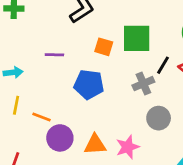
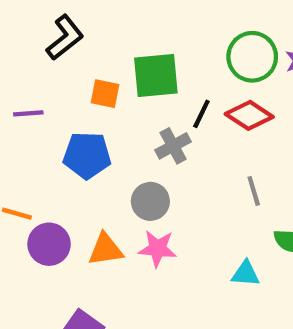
gray circle: (159, 118) -> (150, 201), moved
pink star: (128, 147) -> (158, 249), turned 30

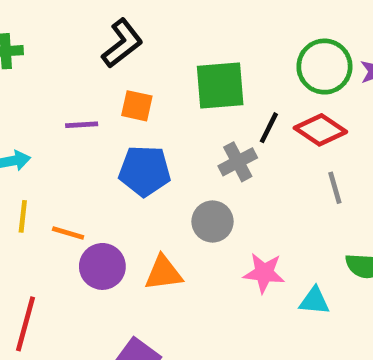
orange square: (105, 94) -> (137, 106), moved
gray line: (254, 191) -> (335, 188), moved
pink star: (158, 249) -> (264, 273), moved

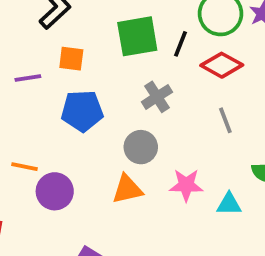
black line: (269, 128) -> (181, 44), moved
gray line: (335, 188) -> (225, 120), moved
orange triangle: (163, 273) -> (127, 189), moved

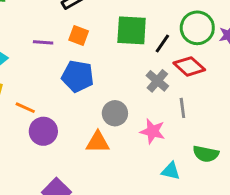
gray cross: (157, 97) -> (157, 81), moved, turned -30
pink star: (186, 185) -> (153, 131), moved

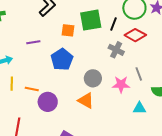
orange square: (79, 36) -> (68, 30), moved
blue pentagon: (78, 76) -> (62, 59), turned -30
gray line: (182, 108) -> (139, 74), moved
orange triangle: (98, 142) -> (86, 101), turned 42

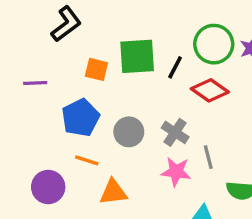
gray cross: (116, 50) -> (175, 132), moved
gray circle: (93, 78) -> (129, 132), moved
orange line: (32, 89) -> (87, 160), moved
orange triangle: (86, 101) -> (113, 192), turned -42

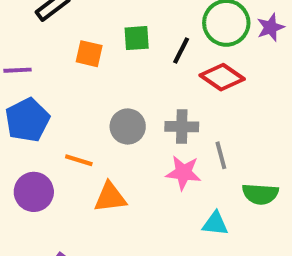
green square: (137, 56) -> (137, 38), size x0.6
blue pentagon: (81, 118) -> (27, 120), moved
gray cross: (175, 132) -> (182, 127), turned -32

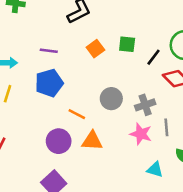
orange square: (89, 54) -> (95, 49), turned 30
gray cross: (182, 127) -> (145, 105), turned -30
purple circle: (34, 192) -> (59, 141), moved

